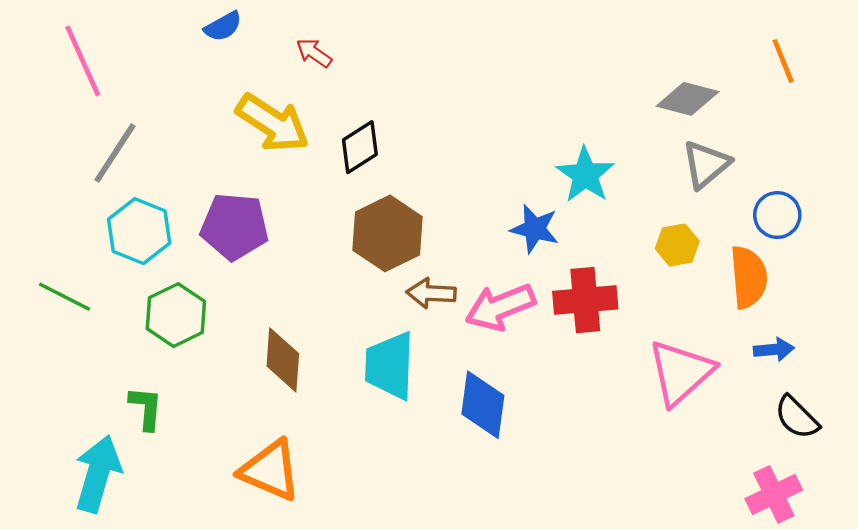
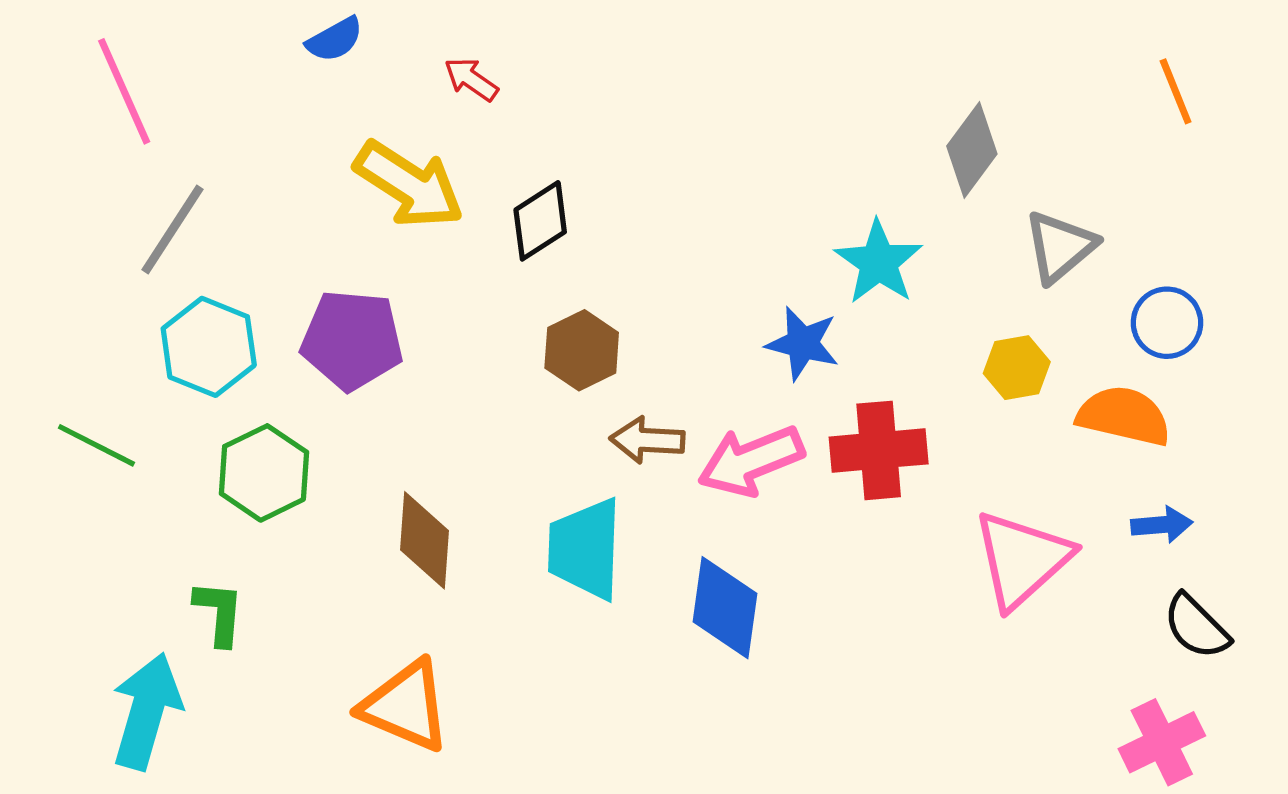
gray diamond: (688, 99) -> (972, 150), moved, turned -68
brown hexagon: (387, 233) -> (582, 350), size x0.7
orange semicircle: (749, 277) -> (1124, 416), turned -72

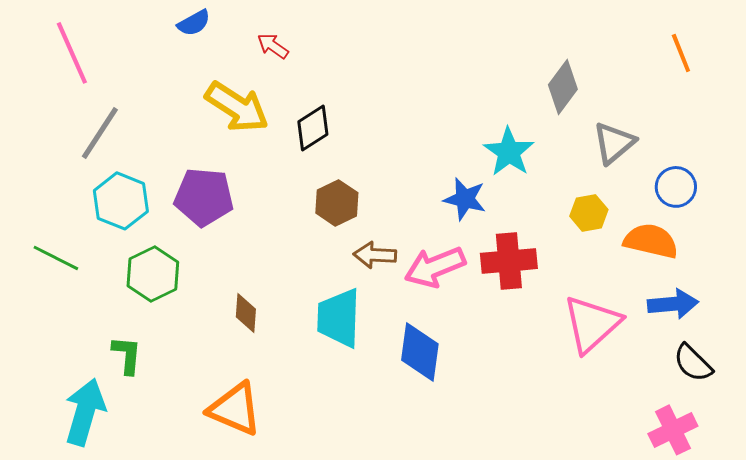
blue arrow: (1162, 525) -> (673, 304), size x1.4
brown diamond: (425, 540) -> (246, 313), size x0.7

